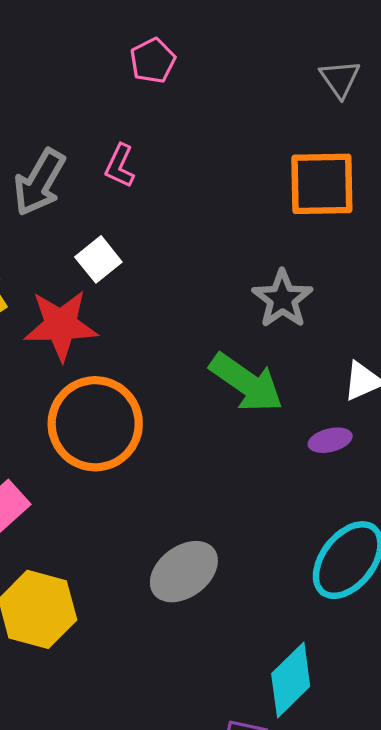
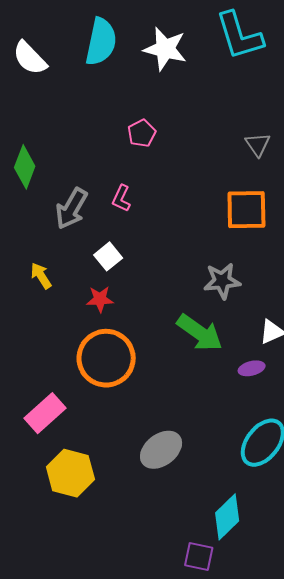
gray star: (282, 299) -> (222, 281), turned 30
red star: (61, 325) -> (100, 299), moved, size x0.6

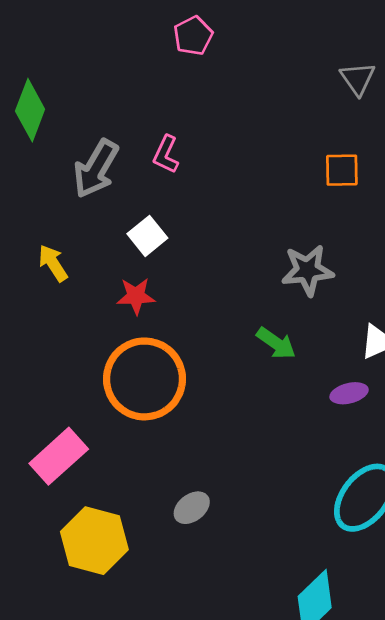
pink pentagon: (142, 133) -> (193, 36), moved
orange square: (246, 210) -> (342, 170), size x0.6
green arrow: (200, 333) -> (276, 343), size x0.6
gray ellipse: (161, 450) -> (192, 508), moved, size x0.6

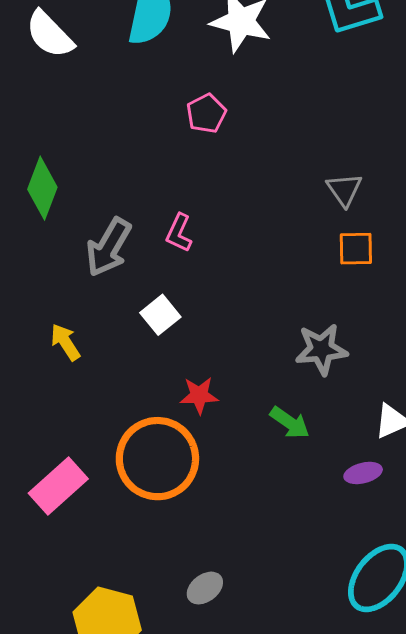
gray triangle: (358, 79) -> (344, 190), moved
red star: (136, 296) -> (199, 395), moved
pink rectangle: (59, 456) -> (58, 486), moved

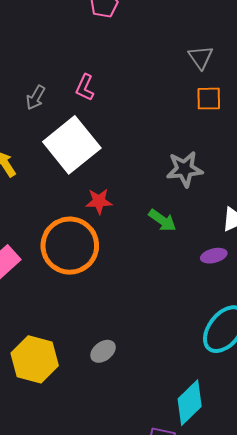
gray arrow: (109, 247) -> (36, 98), size x0.6
white square: (160, 315) -> (72, 145), size x2.0
gray ellipse: (205, 588) -> (103, 351), moved

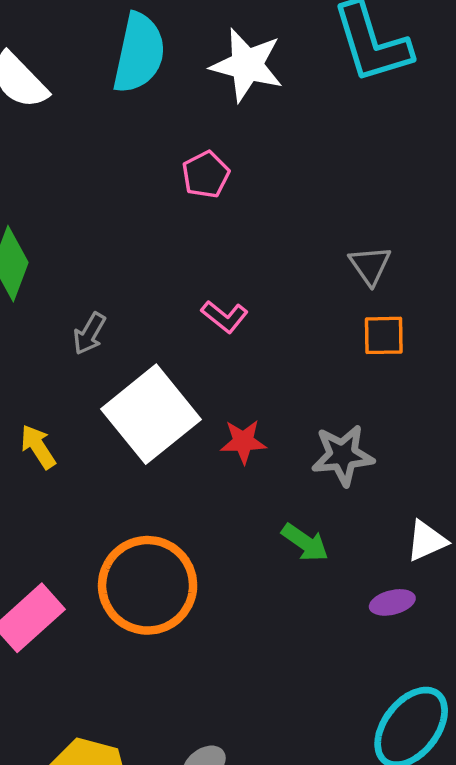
pink L-shape: (85, 88) -> (225, 317), moved, turned -76
red star: (99, 201) -> (243, 442), moved

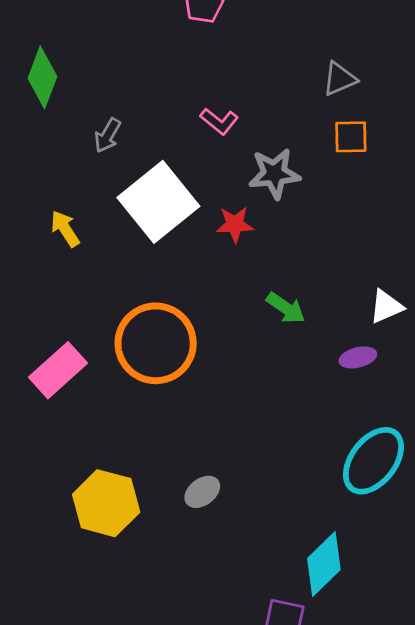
gray triangle: (370, 265) -> (339, 79), turned 42
gray star: (343, 455) -> (274, 174), moved

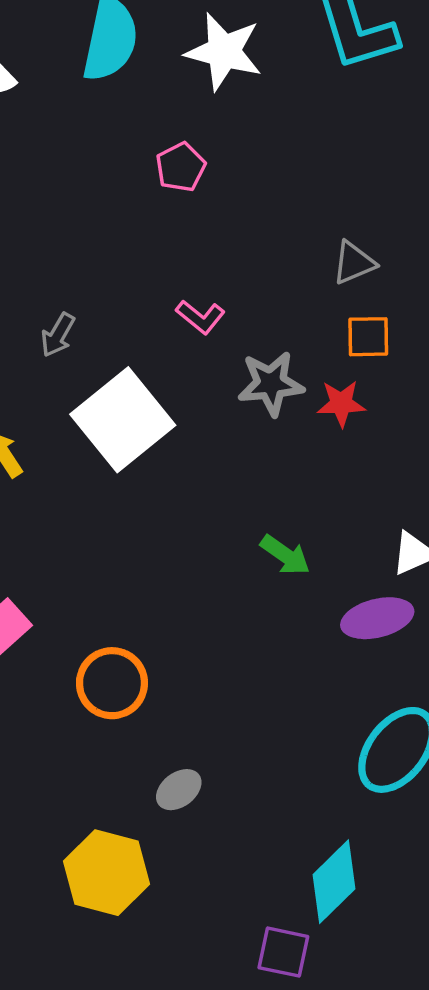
red star: (235, 225) -> (341, 403), moved
orange circle: (156, 343) -> (112, 683), moved, size x0.7
purple ellipse: (358, 357) -> (377, 618), size x1.5
yellow hexagon: (106, 503) -> (107, 873), moved

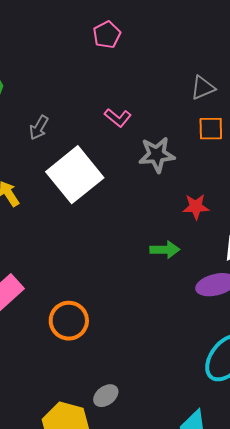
red star: (341, 403) -> (196, 207), moved
green arrow: (285, 555) -> (165, 250), turned -36
gray ellipse: (179, 790) -> (106, 396), moved

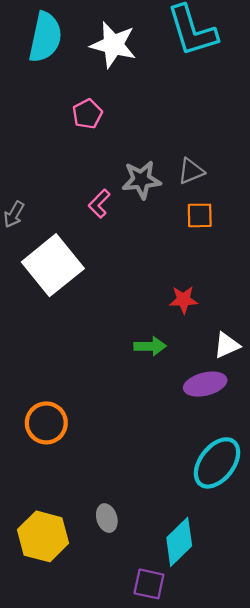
pink L-shape: (118, 118) -> (99, 204), turned 96
gray star: (157, 155) -> (141, 180), moved
gray ellipse: (106, 396) -> (107, 518), moved, turned -70

